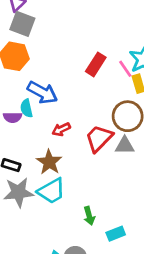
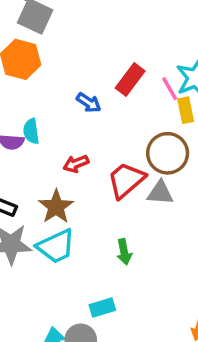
blue arrow: (42, 92) -> (89, 103), moved, size x0.6
green arrow: (89, 216) -> (124, 252), moved
cyan rectangle: (116, 234) -> (102, 307), moved

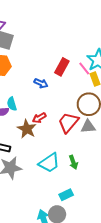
brown star: (56, 207) -> (27, 129), moved
cyan trapezoid: (56, 246) -> (49, 163), moved

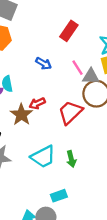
red rectangle: (62, 67) -> (69, 31), moved
pink line: (84, 69) -> (78, 68), moved
gray triangle: (88, 127) -> (91, 76), moved

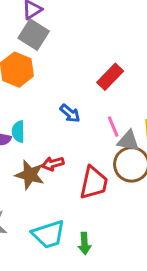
red trapezoid: (70, 112) -> (94, 183), turned 136
brown star: (21, 115) -> (30, 175), turned -30

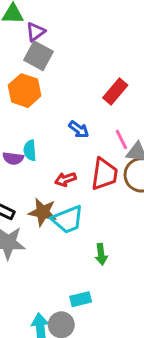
brown star: (30, 175) -> (43, 212), moved
red trapezoid: (94, 183) -> (104, 174), moved
cyan trapezoid: (49, 234) -> (67, 220), moved

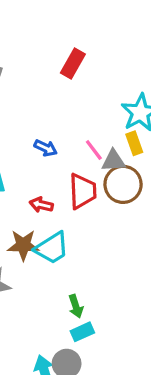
red rectangle: (115, 91) -> (73, 63), moved
red arrow: (65, 179) -> (41, 205), turned 42
green arrow: (101, 254) -> (76, 306), moved

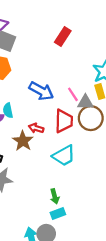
blue arrow: (46, 148) -> (41, 91), size x1.6
brown star: (23, 245) -> (23, 141), moved, turned 30
cyan trapezoid: (52, 248) -> (64, 156), moved

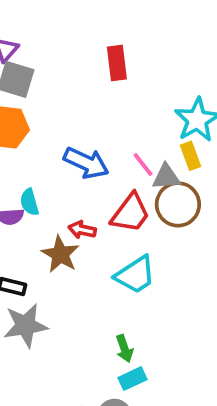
red rectangle: (63, 37) -> (117, 63), turned -36
red trapezoid: (64, 121) -> (130, 213), turned 40

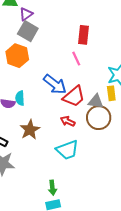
pink line: (143, 165) -> (76, 59), moved
red trapezoid: (130, 213) -> (74, 96), moved
red arrow: (82, 230) -> (68, 121), moved

